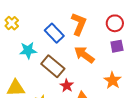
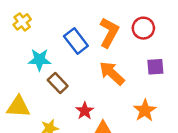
red circle: (115, 23) -> (143, 28), moved
brown rectangle: (53, 66) -> (58, 83), moved, size x0.7

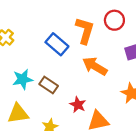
cyan star: (39, 60) -> (23, 79), moved

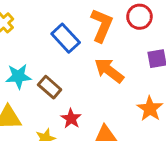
red star: (78, 105) -> (71, 119), moved

